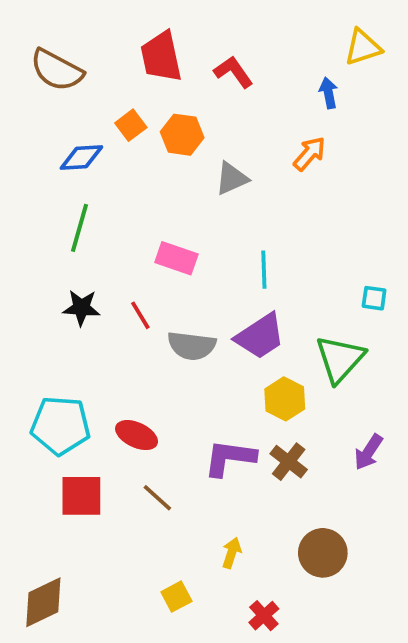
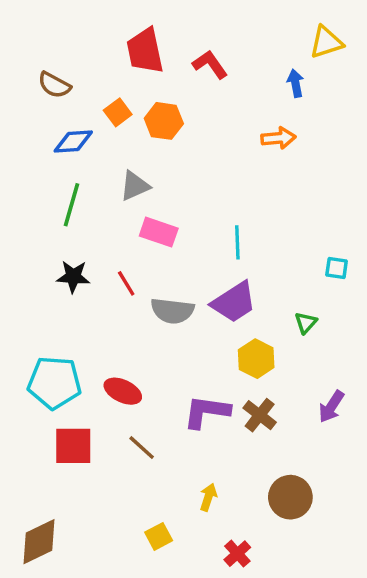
brown semicircle: (57, 70) -> (54, 85), moved, size x0.7
orange arrow: (309, 154) -> (278, 138), turned 44
gray triangle: (232, 178) -> (135, 186), moved
green triangle: (340, 359) -> (306, 323), size x0.5

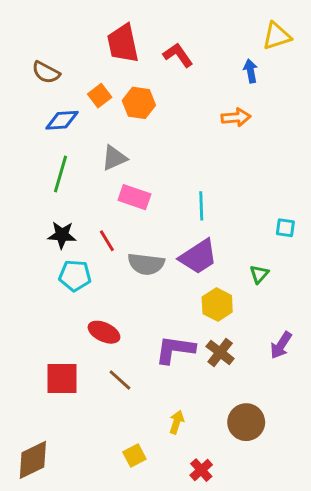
cyan pentagon: (54, 383) -> (75, 276), moved, size x0.7

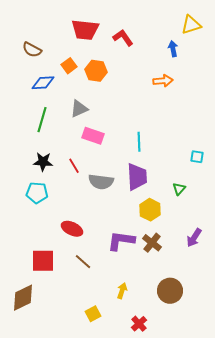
red trapezoid: (123, 43) -> (85, 30), turned -72
purple trapezoid: (198, 257) -> (137, 177), turned -60
cyan pentagon: (75, 276) -> (37, 193), moved
brown diamond: (33, 460) -> (23, 298), moved

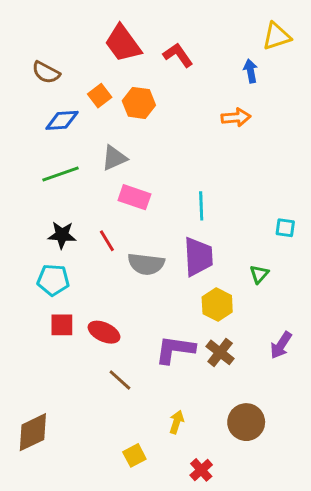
red trapezoid: (85, 30) -> (123, 43), turned 48
green line: (42, 120) -> (60, 174), turned 55
red square: (43, 261) -> (62, 325), moved, size x0.7

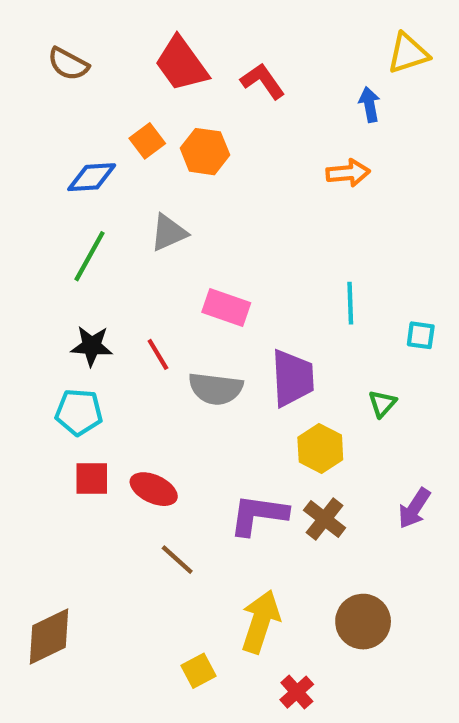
brown semicircle: (46, 72) -> (68, 64), moved
green line: (60, 174) -> (90, 256), turned -42
pink rectangle: (134, 197) -> (226, 307), moved
cyan line: (201, 206) -> (350, 303), moved
yellow arrow: (177, 422) -> (260, 622), size x1.8

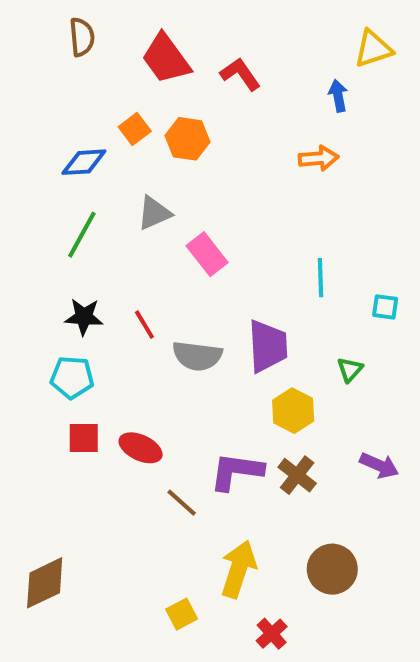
brown semicircle: (68, 64) -> (82, 37), moved, turned -123
pink rectangle: (226, 307) -> (207, 254), moved, turned 33
purple arrow: (414, 508) -> (379, 465), turned -99
brown line: (177, 560) -> (182, 503), moved

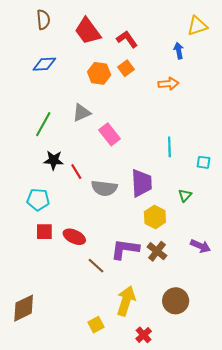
orange square: (135, 129) -> (126, 68), moved
blue diamond: (84, 162) -> (44, 64), moved
black star: (84, 317) -> (54, 160), moved

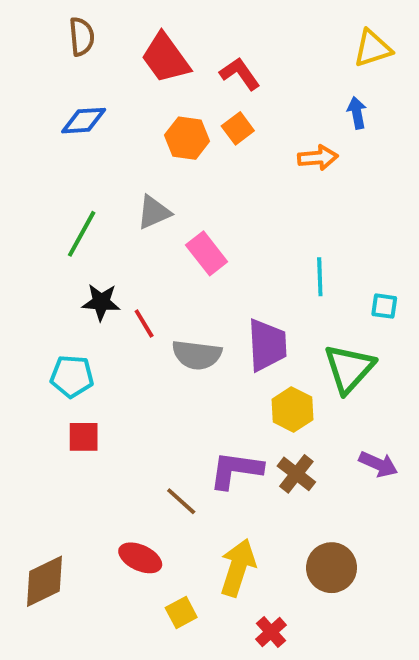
blue arrow: (179, 51) -> (357, 113), moved
green triangle: (185, 195) -> (349, 368), size x2.0
red ellipse: (74, 237) -> (140, 558), moved

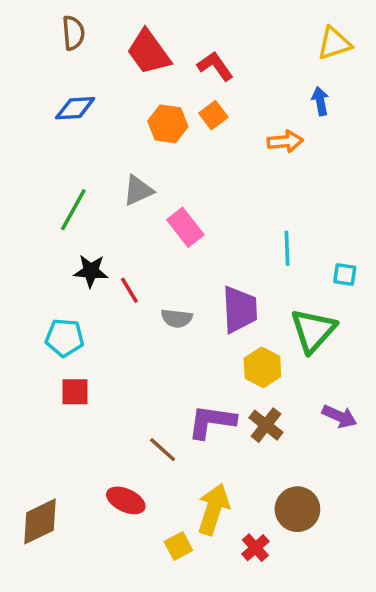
gray semicircle: (197, 355) -> (177, 318), size x0.7
yellow square: (181, 613) -> (178, 546), moved
red cross: (271, 632) -> (255, 548), moved

